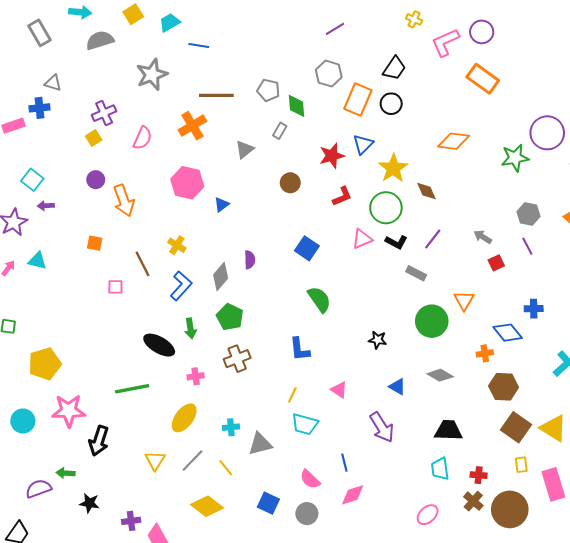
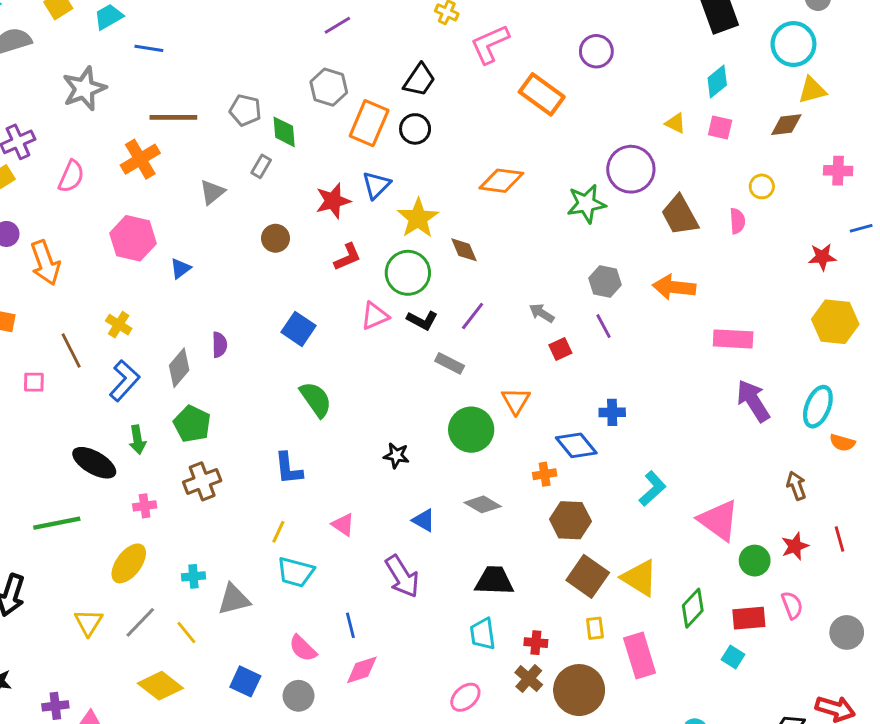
purple circle: (482, 32) -> (596, 51), moved

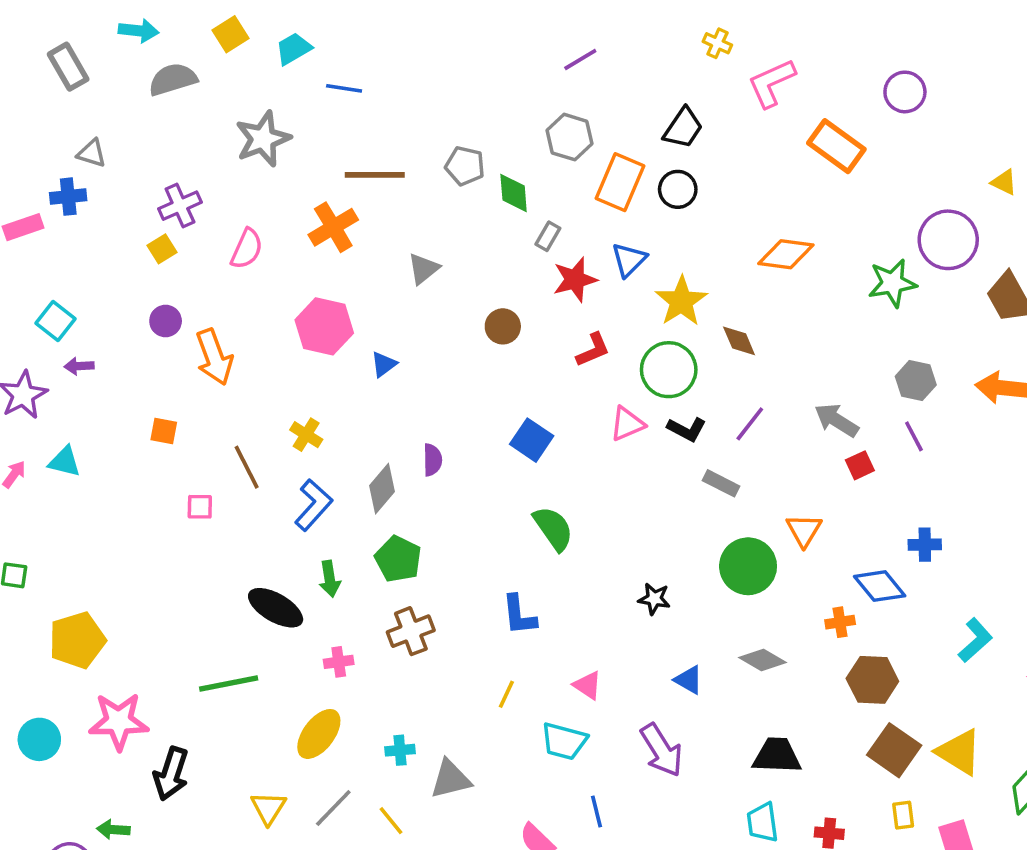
gray rectangle: (261, 166) -> (548, 236), moved
gray arrow: (542, 313) -> (836, 420), size x1.4
cyan trapezoid: (296, 572) -> (564, 741), moved

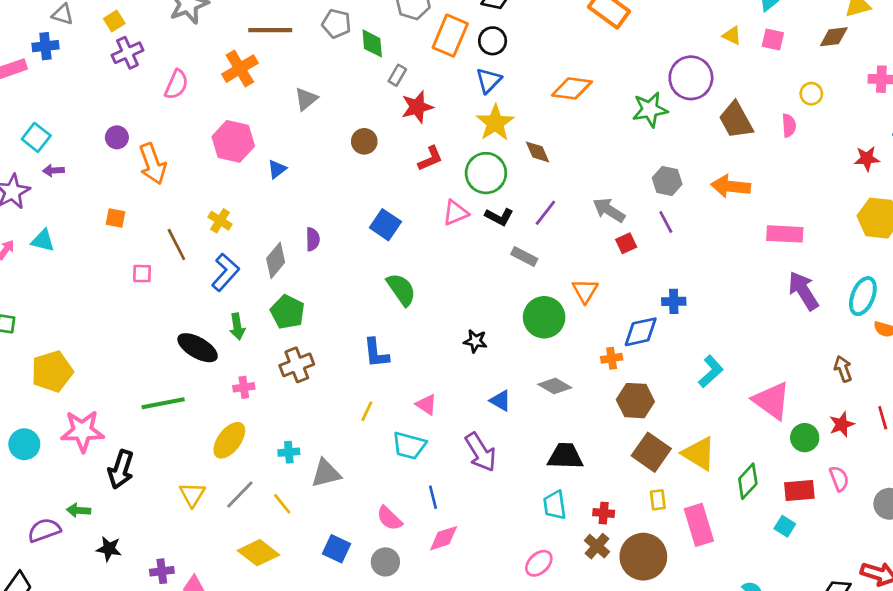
yellow square: (162, 249) -> (114, 21), moved
blue triangle: (629, 260) -> (489, 80), moved
blue diamond: (880, 586) -> (641, 332), turned -63

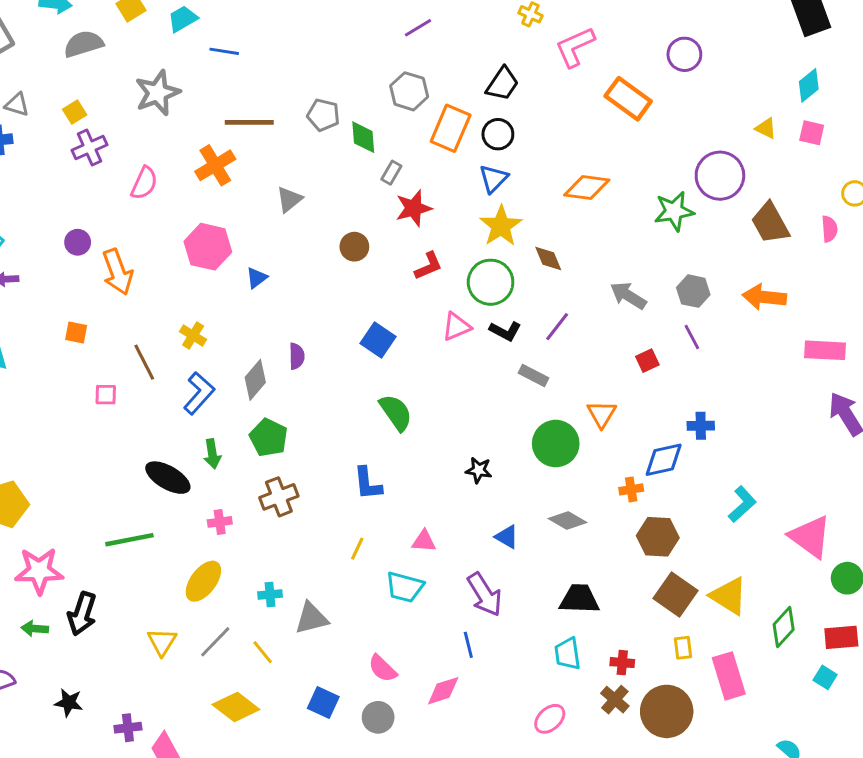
gray arrow: (609, 210) -> (628, 296), moved
pink triangle: (426, 405) -> (424, 541), turned -30
blue line: (433, 497) -> (468, 645), moved
green arrow: (79, 510) -> (35, 629), moved

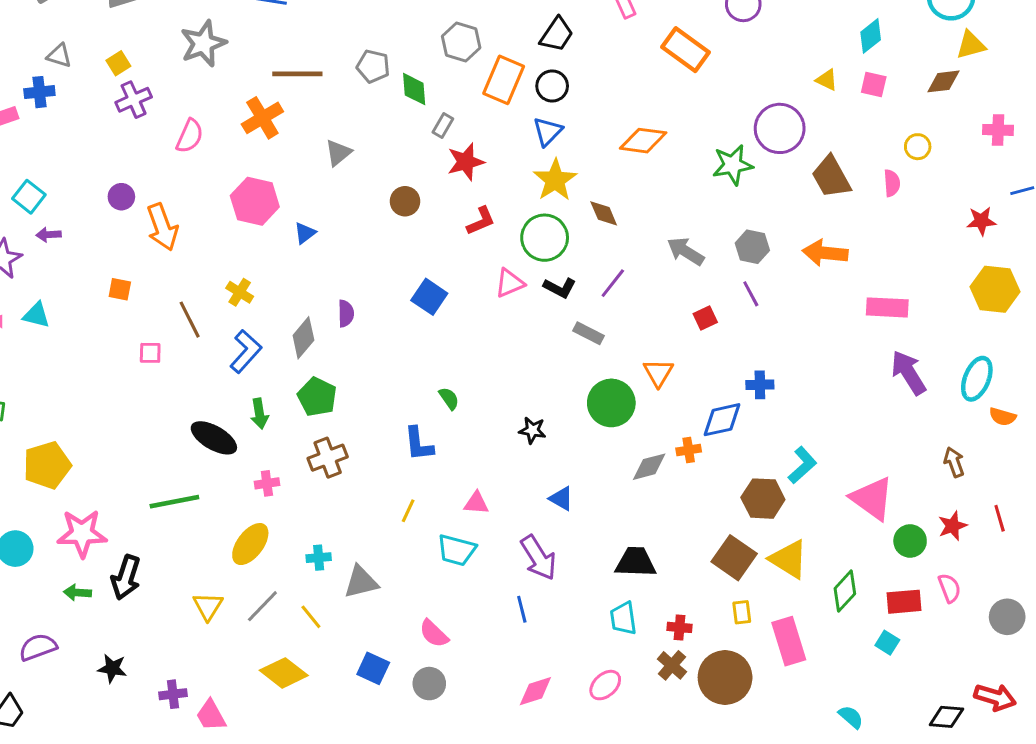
green semicircle: (396, 412) -> (449, 398), moved, size x0.6
gray diamond: (567, 520) -> (649, 467), moved, turned -45
brown hexagon: (658, 537) -> (763, 499), moved
pink diamond: (443, 691) -> (535, 691), moved

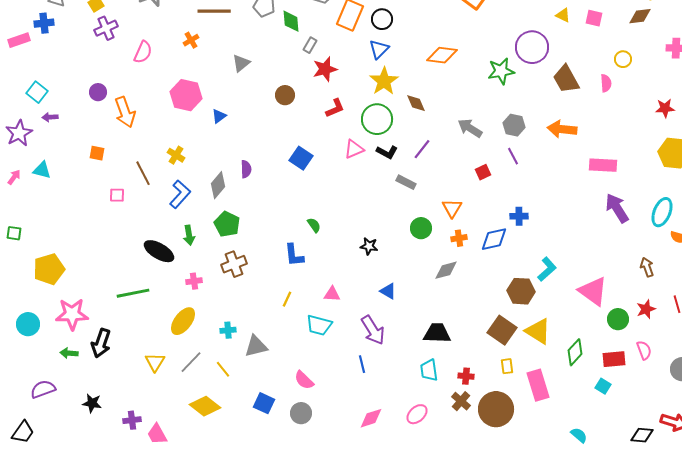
orange cross: (262, 118) -> (191, 40), size x0.6
green circle: (611, 403) -> (421, 228), size x0.7
orange cross: (689, 450) -> (459, 238), moved

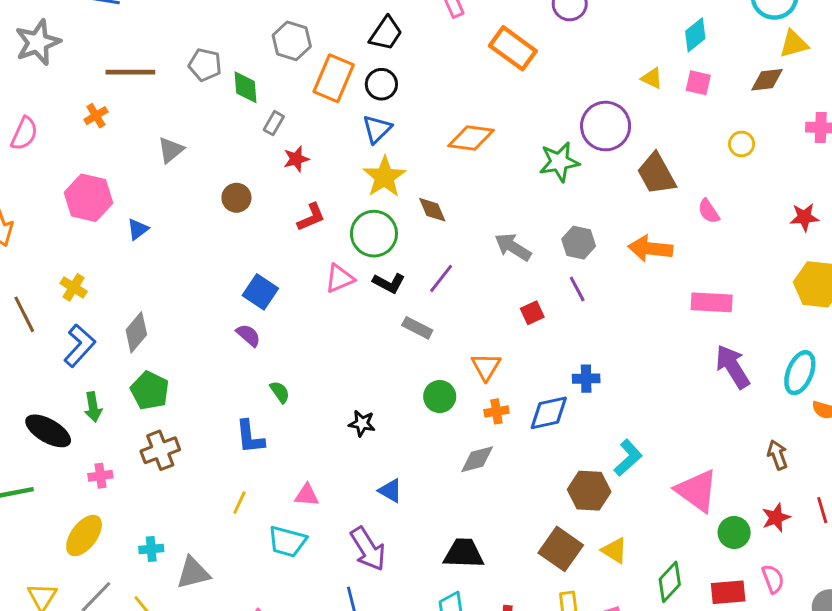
red star: (325, 69) -> (296, 159), size x0.7
pink semicircle: (606, 83) -> (709, 211), moved, turned 150
purple semicircle: (246, 169) -> (248, 335), moved, turned -48
yellow triangle: (538, 331) -> (615, 550), size x0.7

